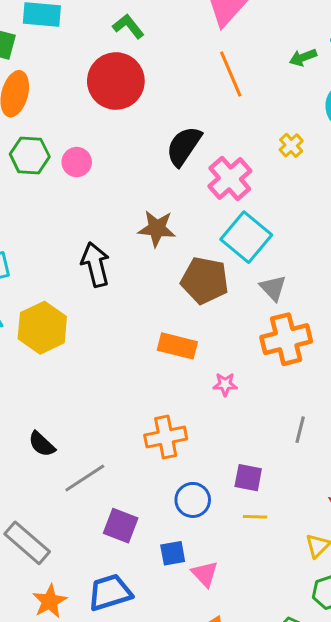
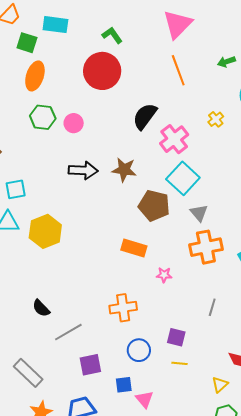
black arrow: (95, 264) -> (83, 170), moved, turned 104
purple square: (121, 526) -> (90, 365), turned -35

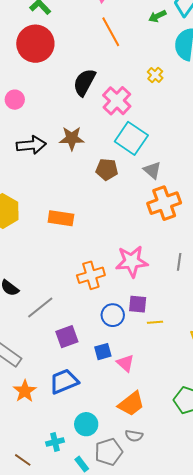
brown pentagon: (154, 206) -> (107, 169), size x0.7
orange rectangle: (134, 248) -> (61, 218), moved
pink star: (164, 275) -> (132, 261), moved, size x2.0
purple square: (176, 337) -> (138, 304), moved

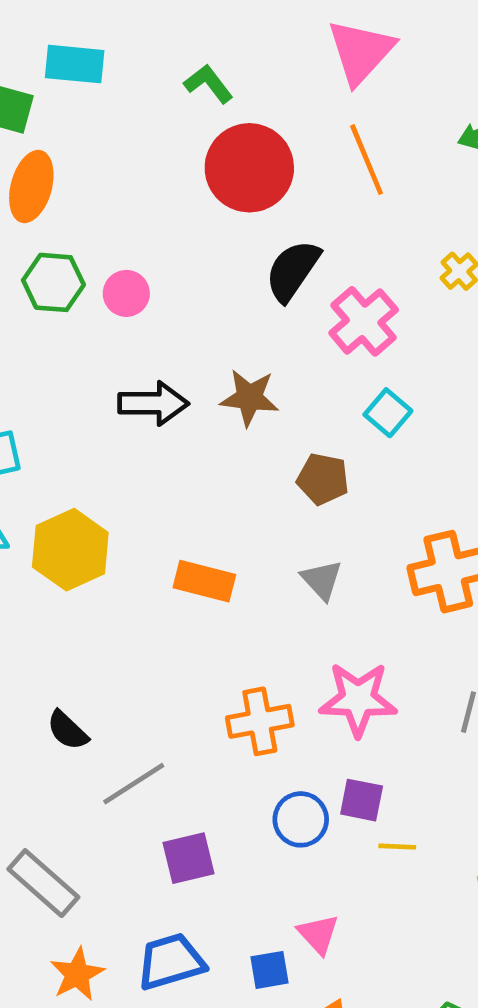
red circle: (35, 44) -> (249, 168), moved
cyan square: (131, 138) -> (388, 413), size x0.6
gray triangle: (152, 170) -> (322, 580), moved
blue square: (103, 352) -> (269, 970), moved

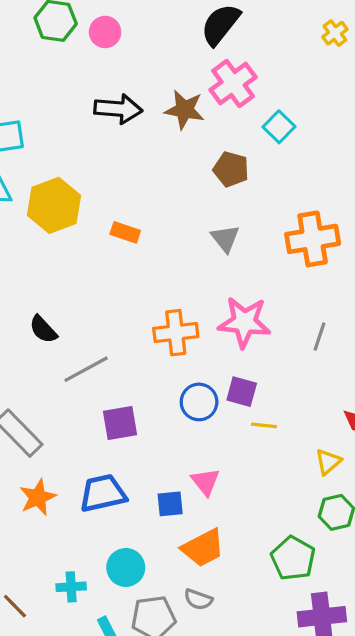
pink cross: (364, 321) -> (233, 84), moved
orange rectangle: (204, 581) -> (125, 232), moved, size x0.7

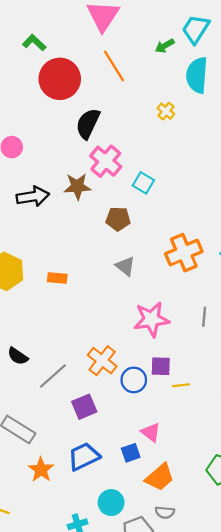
orange cross: (176, 333) -> (102, 361), moved, turned -32

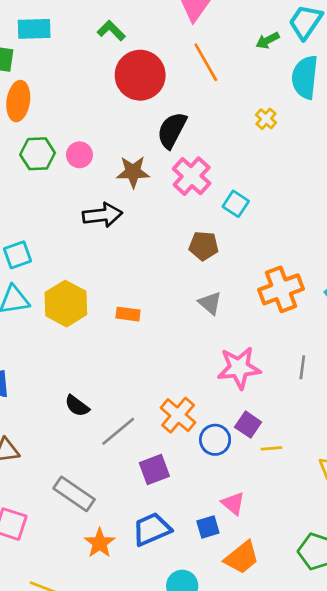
brown star: (77, 186) -> (133, 172), moved
purple square: (161, 366) -> (248, 425), turned 30

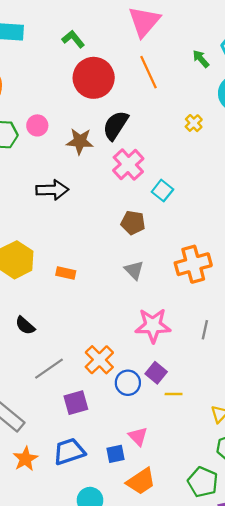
green arrow: (268, 40) -> (201, 59), turned 72
pink circle: (79, 155) -> (37, 125), moved
brown star: (133, 172) -> (80, 141), moved
black semicircle: (77, 406) -> (25, 326), moved

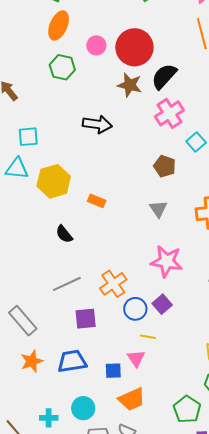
red circle: (94, 78) -> (134, 47), moved
pink circle: (37, 125) -> (96, 45), moved
black semicircle: (25, 326) -> (64, 234), moved
yellow line: (174, 394) -> (148, 337), moved

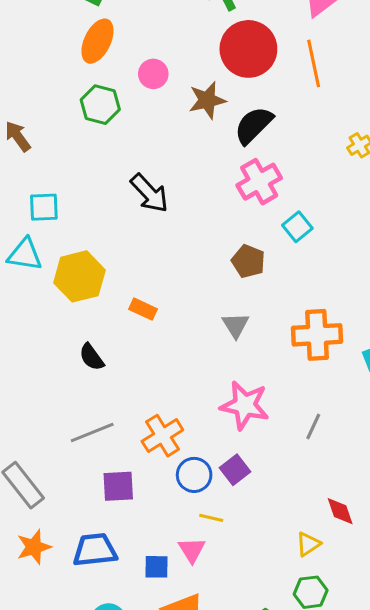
red circle: (134, 47) -> (248, 49), moved
brown star: (130, 85) -> (207, 100), moved, turned -30
black arrow: (97, 124) -> (149, 193), turned 36

